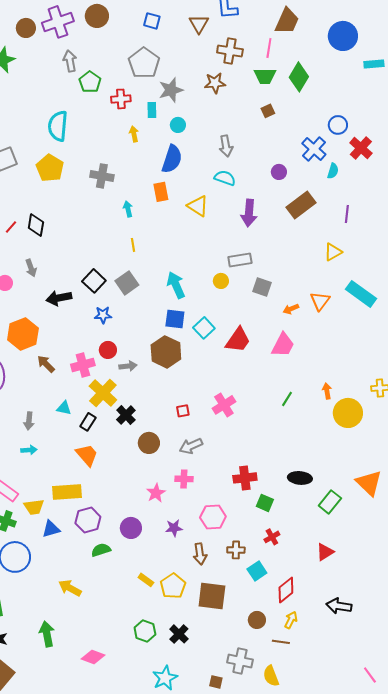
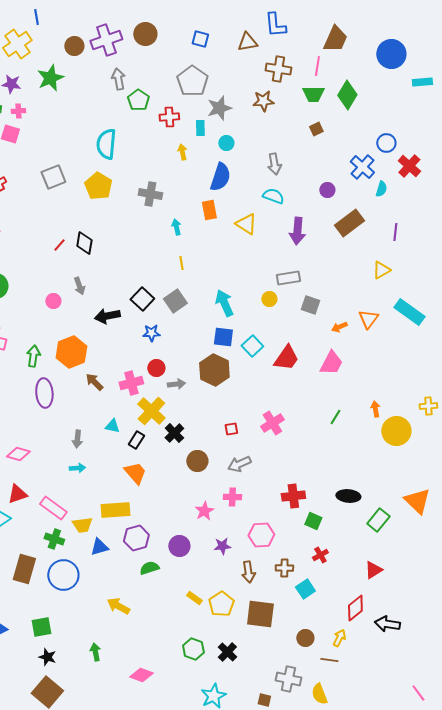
brown triangle: (199, 24) -> (247, 42), turned 50
red diamond: (286, 590) -> (355, 608), moved
green arrow: (47, 634) -> (95, 652), size x0.7

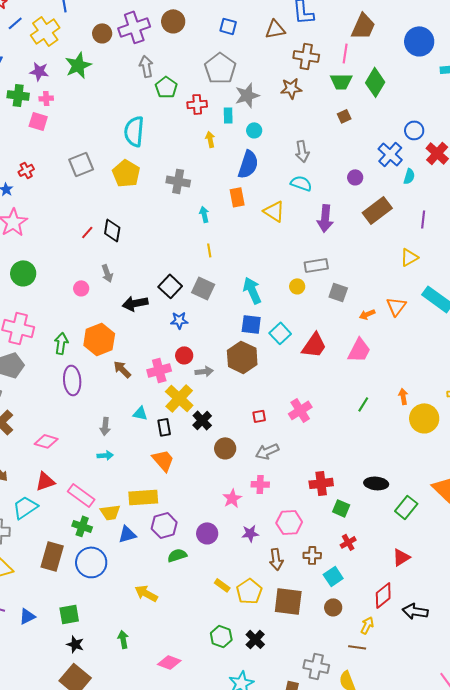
gray square: (175, 301) -> (203, 288), turned -30
black rectangle: (136, 440) -> (164, 427), turned -42
brown circle: (305, 638) -> (333, 607), moved

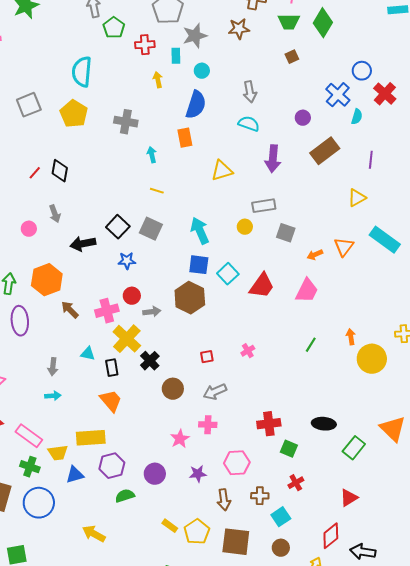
yellow triangle: (274, 211) -> (222, 171), moved, turned -50
yellow line: (209, 250) -> (157, 191), turned -64
pink cross: (300, 410) -> (248, 351), size x0.6

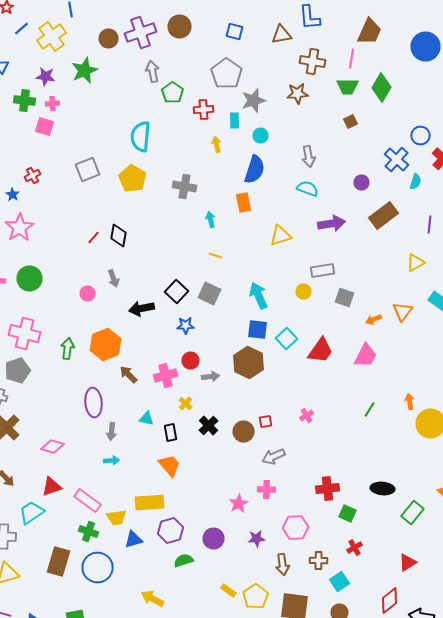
purple arrow: (273, 159) -> (332, 224), turned -104
purple ellipse: (20, 321) -> (94, 402), moved
yellow cross: (127, 339) -> (186, 404), size x0.5
brown circle: (173, 389) -> (244, 432), moved

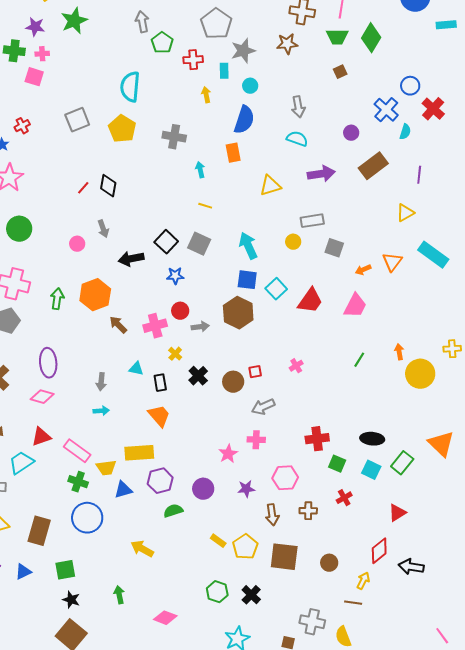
purple ellipse: (94, 402) -> (48, 363), moved
brown rectangle: (58, 562) -> (39, 531), moved
cyan square: (340, 582) -> (371, 470), moved, turned -30

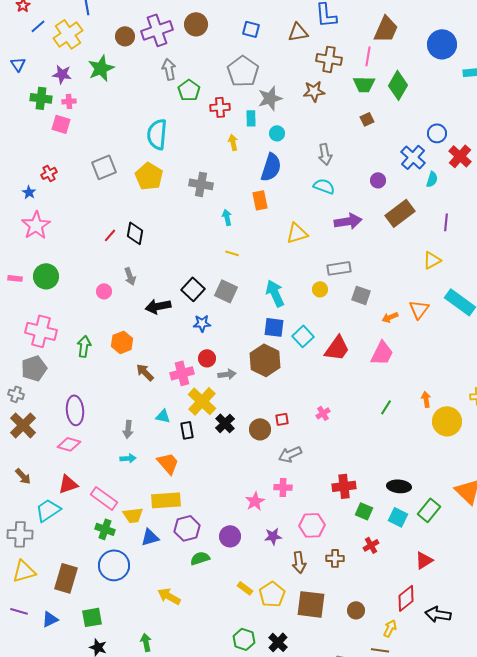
orange hexagon: (95, 295) -> (122, 342), size x0.7
yellow cross: (175, 354) -> (202, 401), size x2.0
orange trapezoid: (159, 416) -> (168, 463), moved

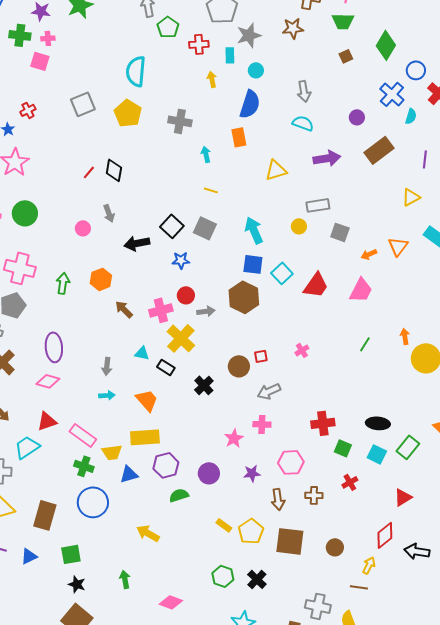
green diamond: (398, 85) -> (386, 45), moved
black cross: (225, 423) -> (204, 385), moved
black rectangle: (187, 430) -> (166, 367), turned -48

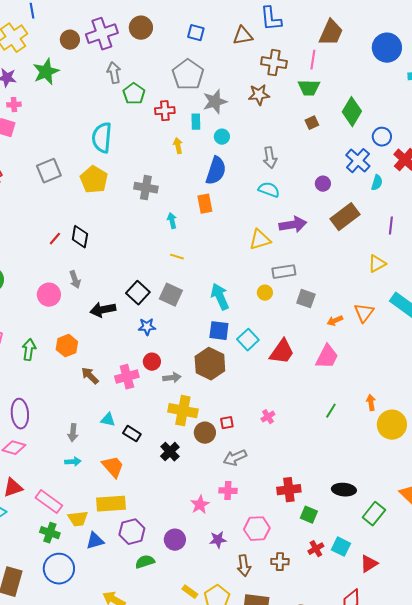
yellow triangle: (276, 170) -> (260, 240), moved
pink circle: (83, 228) -> (49, 295), size x1.5
yellow cross: (181, 338) -> (183, 411), moved, turned -32
cyan square: (377, 454) -> (341, 547), moved

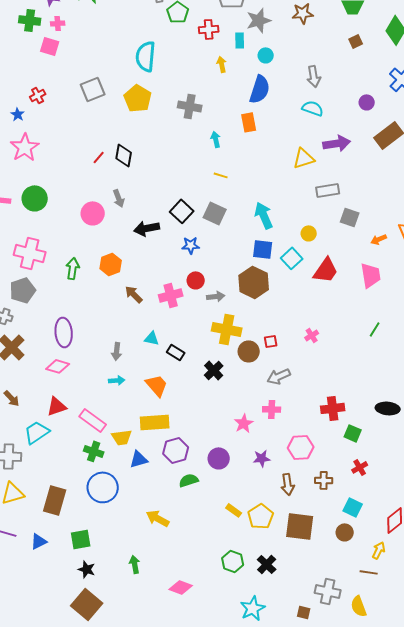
yellow circle: (265, 293) -> (309, 233), moved
pink trapezoid: (327, 357) -> (371, 275), turned -36
cyan square: (341, 547) -> (353, 507), moved

